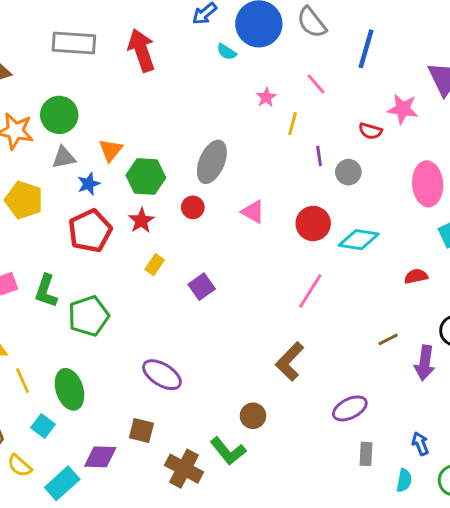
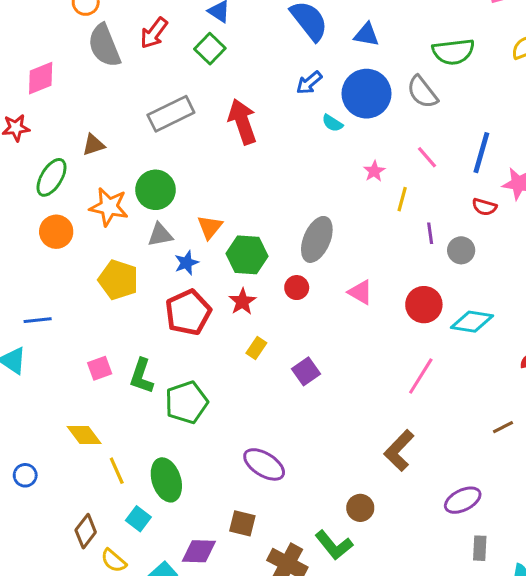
gray rectangle: (74, 43) -> (171, 114), turned -30
blue line: (366, 49) -> (481, 153), moved

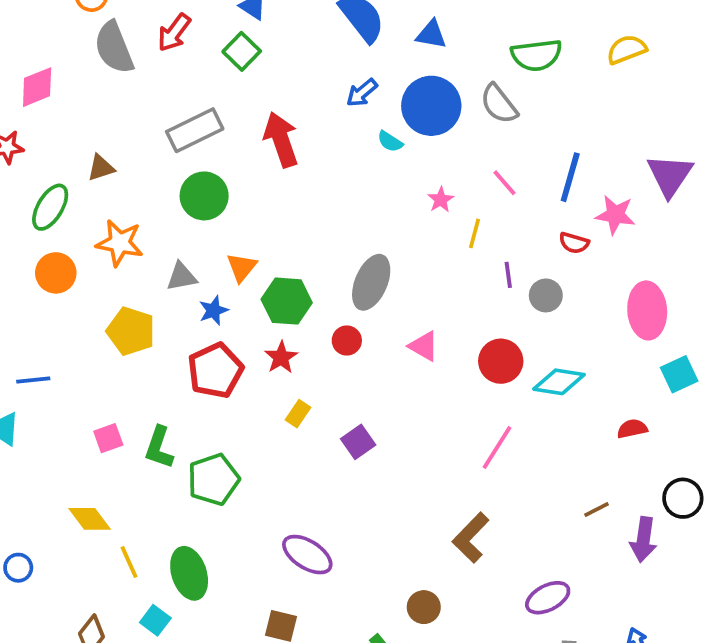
green circle: (155, 190) -> (204, 196), moved

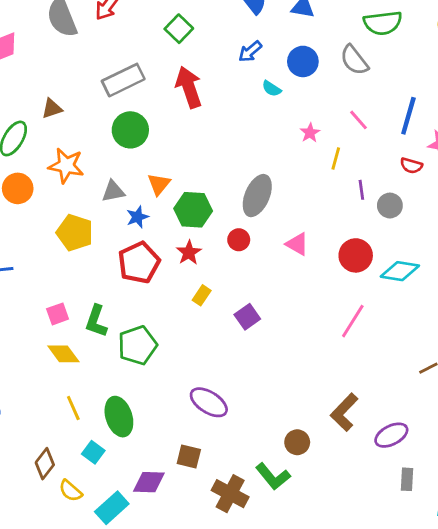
green square: (242, 51) -> (179, 29), moved
blue circle: (431, 106) -> (303, 61), size x0.7
yellow diamond: (90, 519) -> (63, 354), moved
brown L-shape: (471, 538) -> (344, 412), moved

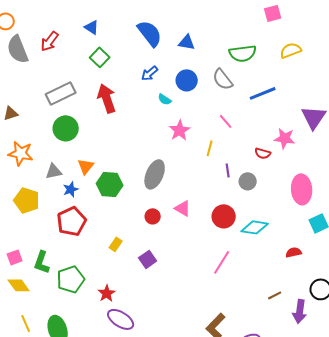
blue line: (408, 116) -> (263, 93), moved, turned 52
pink star: (310, 133) -> (180, 130), moved, size x1.5
red circle: (239, 240) -> (153, 216), moved
red star: (189, 253) -> (107, 293), moved

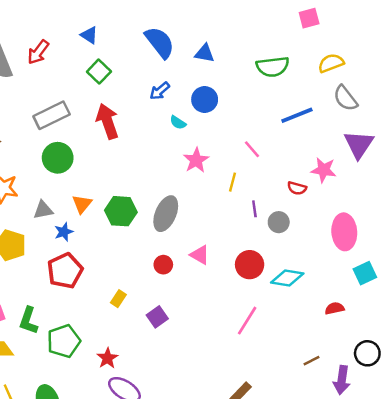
gray semicircle: (223, 79) -> (345, 98), moved
green hexagon: (110, 184) -> (121, 211), moved

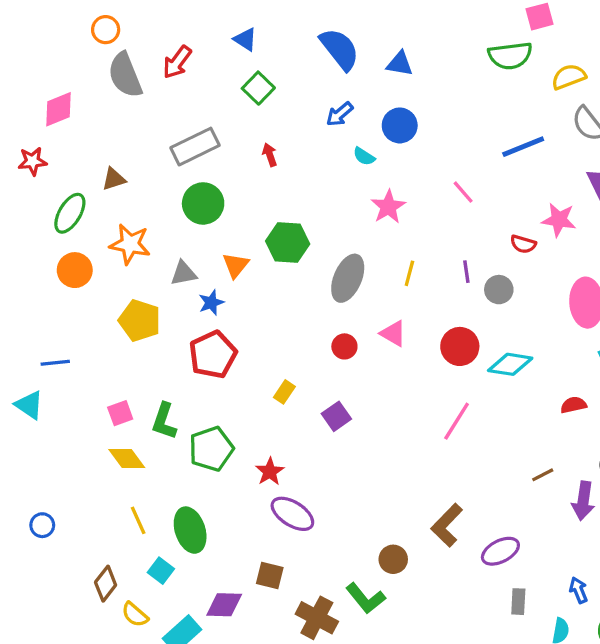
green semicircle: (273, 67) -> (510, 56), moved
red arrow: (107, 121) -> (270, 155), size x0.5
yellow line: (233, 182) -> (409, 273), moved
green hexagon: (121, 211) -> (288, 242), moved

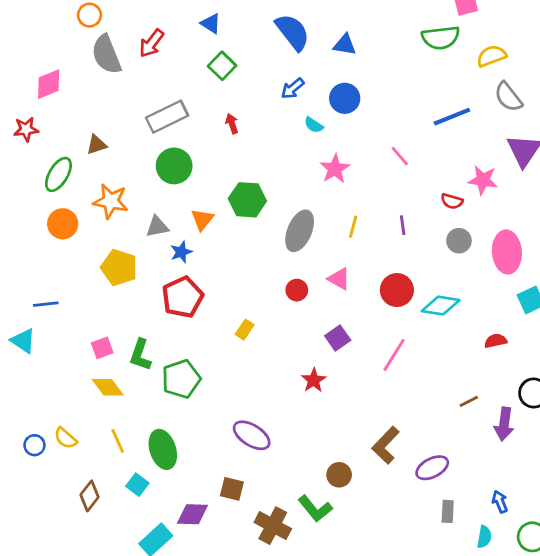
gray circle: (499, 290) -> (459, 241), moved
purple square: (336, 416) -> (338, 338), moved
red star: (270, 472) -> (314, 380), moved
yellow semicircle: (135, 615) -> (66, 438), moved

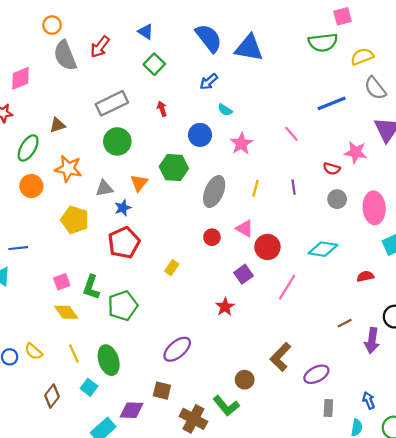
blue triangle: (345, 45) -> (249, 48), size x1.6
blue circle: (345, 98) -> (200, 135), moved
red circle: (397, 290) -> (267, 247), moved
purple ellipse: (252, 435) -> (177, 349), turned -72

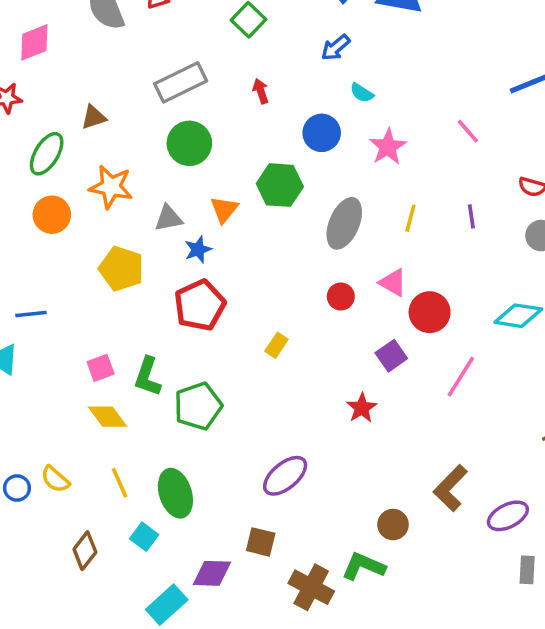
green L-shape: (226, 406) -> (363, 566), turned 152

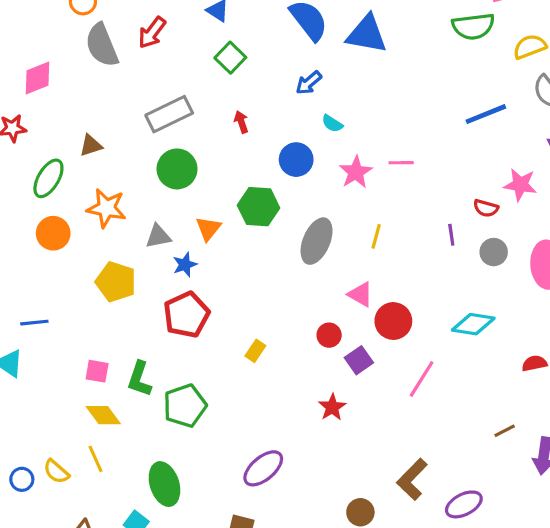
pink line: (468, 131) -> (401, 163), moved, turned -50
purple line: (471, 216) -> (451, 235), moved
red circle: (341, 297) -> (329, 335), moved
pink square: (101, 368) -> (97, 371), turned 30
yellow line: (120, 483) -> (96, 459), moved

